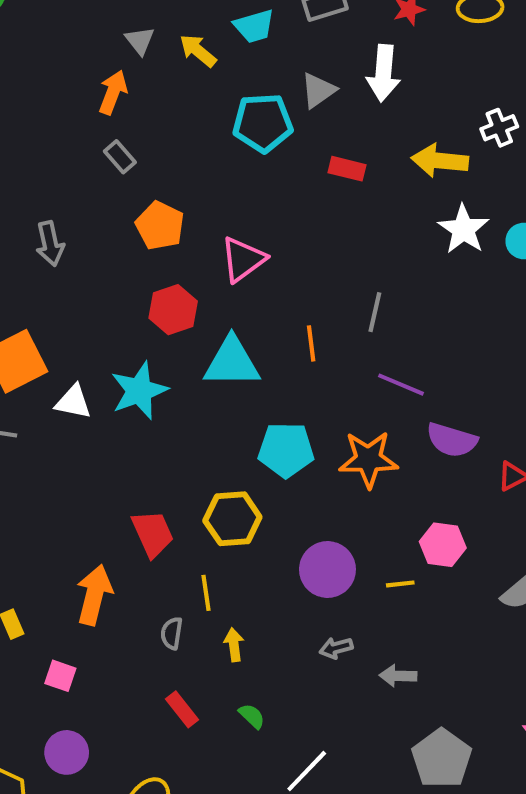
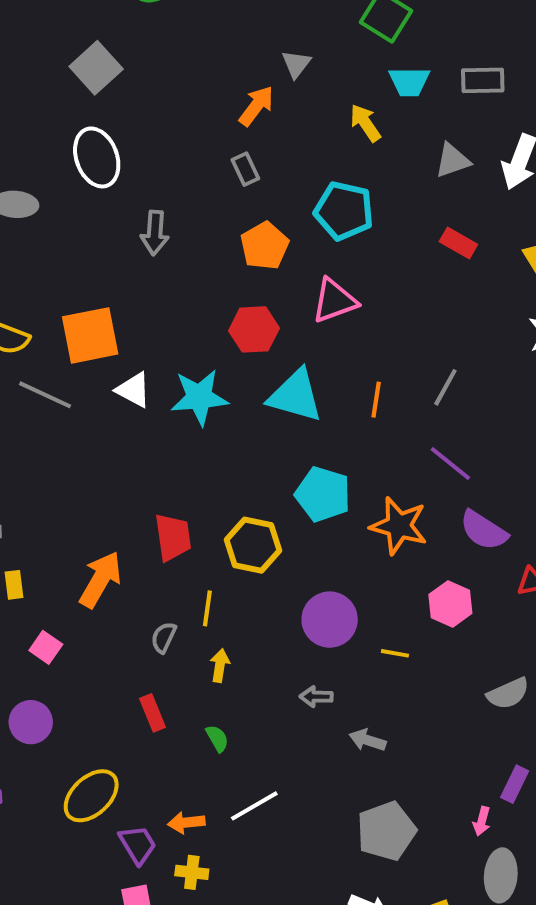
yellow arrow: (198, 51) -> (365, 123), moved
cyan pentagon: (263, 123) -> (344, 211), moved
pink hexagon: (443, 545) -> (450, 604), moved

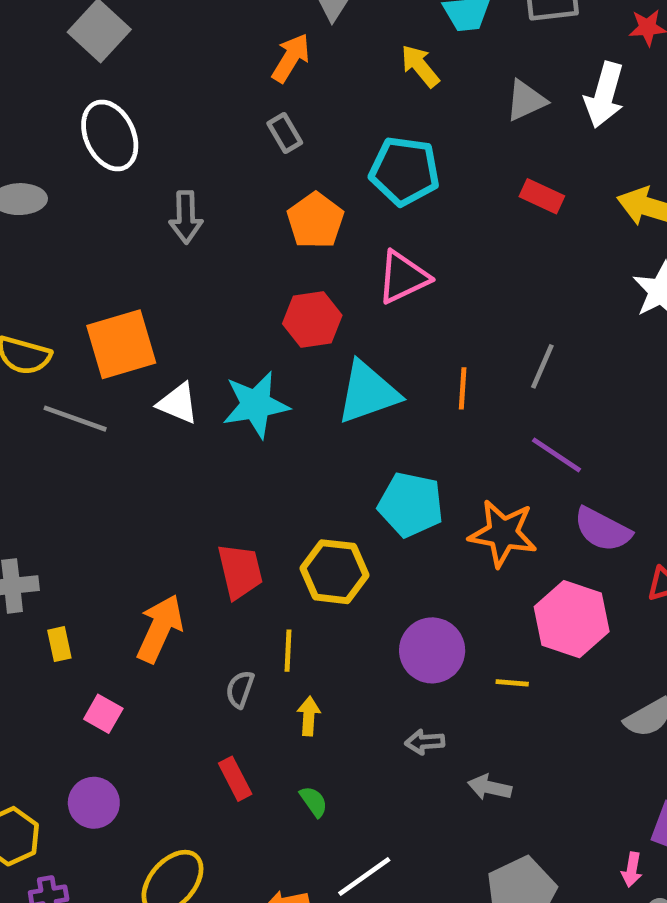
cyan triangle: (295, 396) -> (368, 392), turned -30
pink hexagon: (450, 604) -> (572, 619), size x1.4

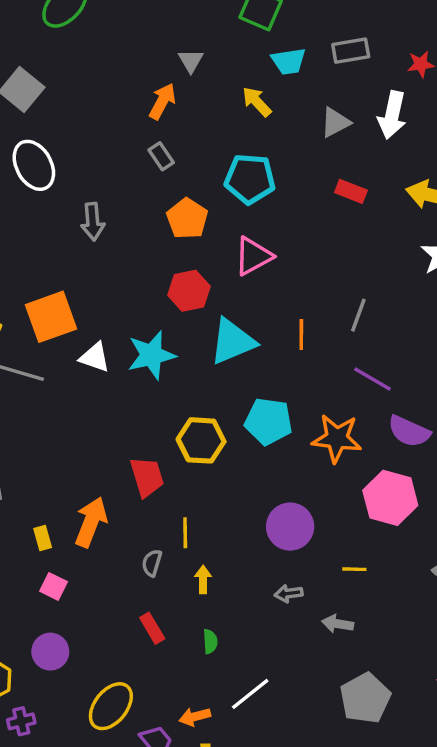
yellow hexagon: (334, 572) -> (201, 440), moved
yellow rectangle: (59, 644) -> (43, 538), moved
yellow line: (512, 683) -> (354, 569), moved
green semicircle: (314, 802) -> (210, 641), turned 35

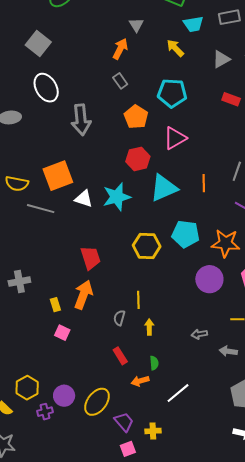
gray arrow: (93, 222) -> (81, 120), size x1.4
red trapezoid: (147, 477) -> (91, 258), moved
purple circle: (290, 527) -> (209, 279), moved
purple circle: (50, 652) -> (64, 396), moved
orange arrow: (195, 717) -> (140, 381), moved

